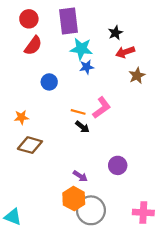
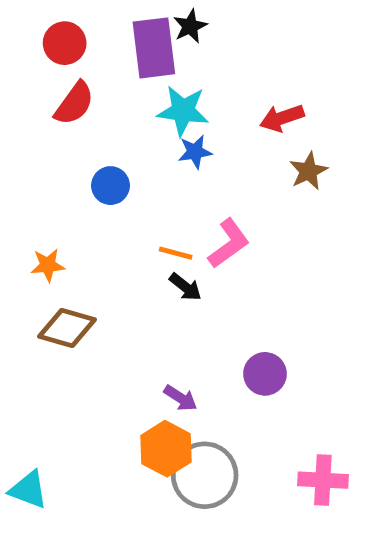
black star: (116, 33) -> (190, 26), moved

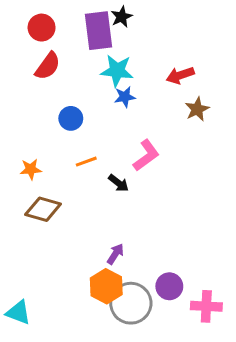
orange line: (176, 253) -> (86, 162), moved, turned -35
purple circle: (265, 374) -> (169, 286), moved
purple arrow: (180, 398) -> (115, 254), turned -90

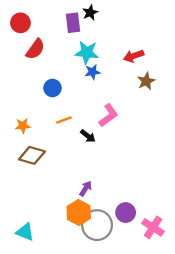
red circle: (42, 28) -> (20, 23), moved
purple rectangle: (99, 31) -> (73, 23), size x0.7
pink cross: (206, 306) -> (153, 227), turned 30
cyan triangle: (18, 312) -> (25, 232), moved

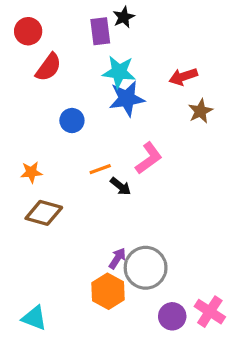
blue star: (92, 72) -> (127, 99), size x1.6
orange line: (64, 120) -> (100, 169), moved
purple circle: (126, 213) -> (172, 316), moved
gray circle: (97, 225) -> (146, 268), moved

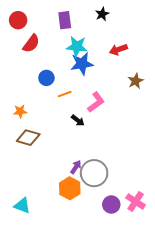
black star: (124, 17) -> (102, 14), moved
brown star: (200, 111) -> (136, 81), moved
orange line: (100, 169) -> (65, 94), moved

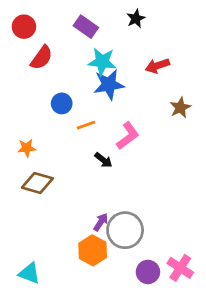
purple rectangle: (65, 20) -> (86, 27), turned -48

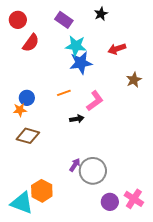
blue circle: (62, 103) -> (27, 98), moved
black arrow: (103, 160) -> (77, 119), turned -48
orange hexagon: (93, 250) -> (42, 191), moved
cyan triangle: (29, 273) -> (22, 203), size x1.4

